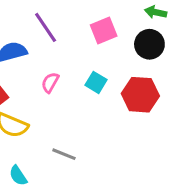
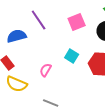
pink semicircle: (50, 82) -> (46, 70), moved

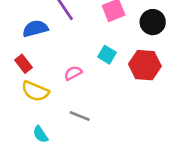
pink semicircle: (46, 70) -> (73, 73), turned 32

